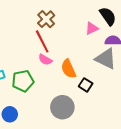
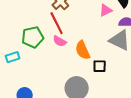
green pentagon: (23, 81) -> (33, 37), moved
black square: (86, 85) -> (100, 66), turned -32

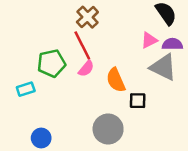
pink triangle: (106, 10) -> (149, 40), moved
pink semicircle: (60, 41) -> (86, 69), turned -80

